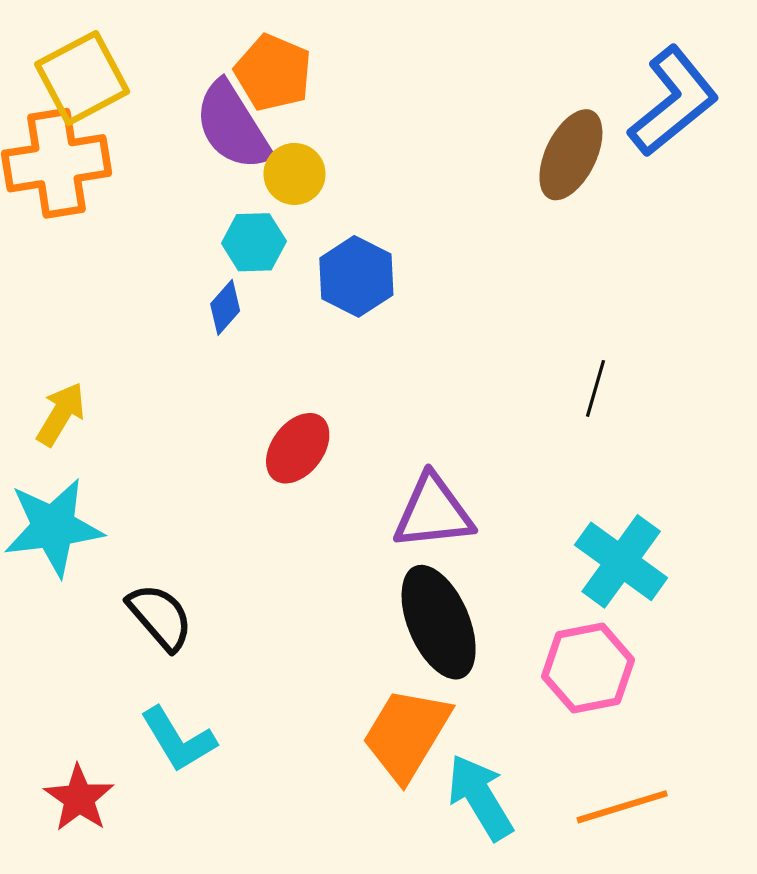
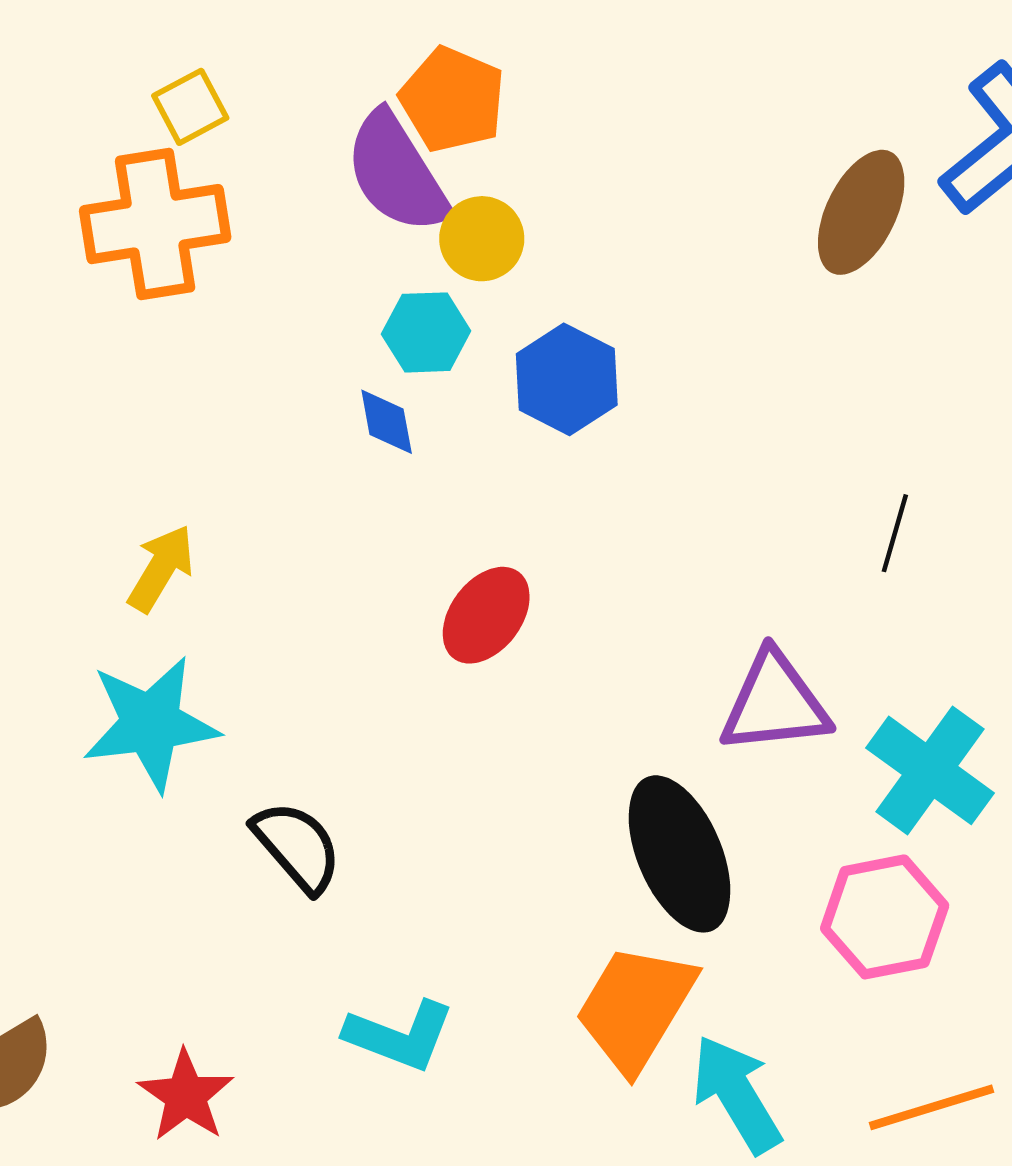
yellow square: (82, 78) -> (190, 107), size x0.6
blue diamond: (225, 307) -> (387, 422), turned -52
purple triangle: (433, 512) -> (775, 703), moved
cyan L-shape: (178, 740) -> (400, 1036), moved, turned -38

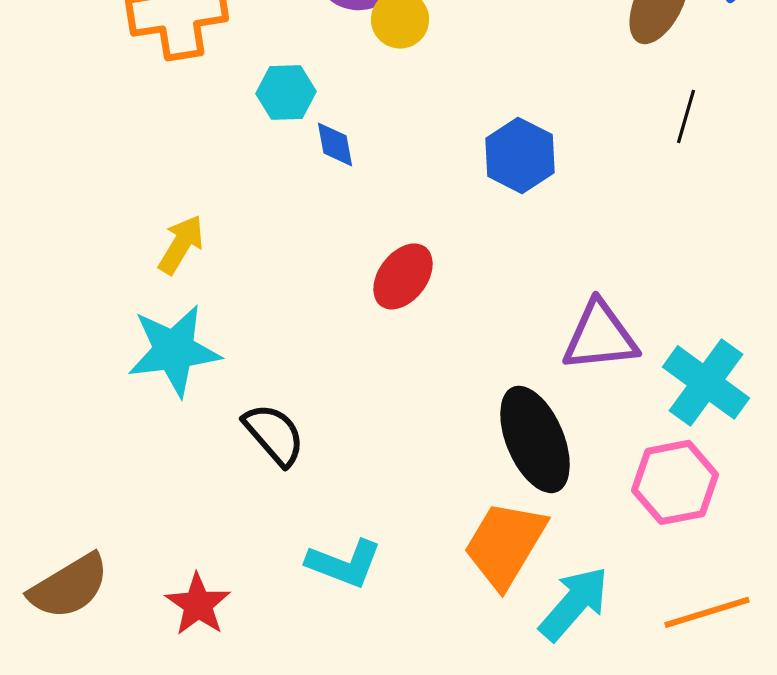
cyan hexagon: (426, 332) -> (286, 92), moved
blue hexagon: (567, 379) -> (520, 155), moved
black line: (895, 533) -> (686, 116), moved
cyan arrow: (737, 1094) -> (574, 603), turned 72

